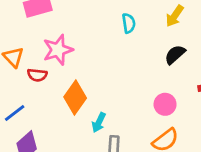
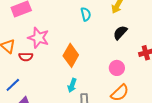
pink star: (58, 50) -> (38, 38), turned -30
orange diamond: (75, 98) -> (71, 55), moved

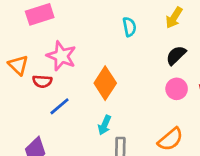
pink circle: (117, 68) -> (177, 89), moved
blue line: (13, 85) -> (59, 106), moved

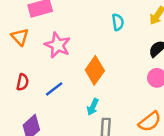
orange triangle: (18, 65) -> (20, 37), moved
red semicircle: (42, 81) -> (23, 82), moved, turned -84

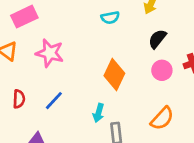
cyan semicircle: (118, 22) -> (110, 18), turned 98
orange diamond: (95, 70) -> (114, 74), moved

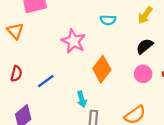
pink star: (50, 53) -> (73, 41), moved
cyan arrow: (98, 113) -> (82, 99), turned -42

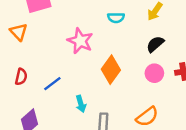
cyan arrow: (82, 99) -> (81, 104), moved

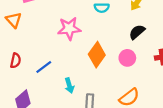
pink star: (80, 41) -> (69, 28), turned -30
pink circle: (154, 73) -> (127, 58), moved

